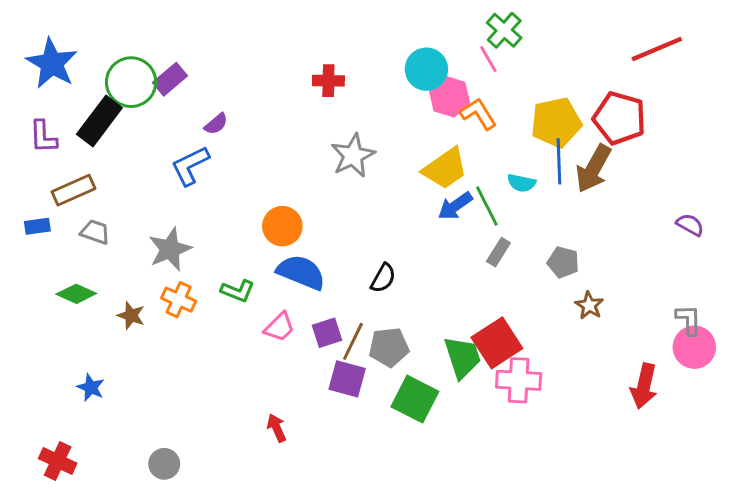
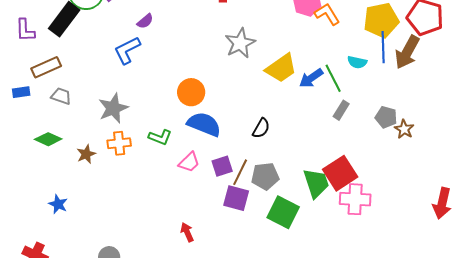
yellow trapezoid: (445, 169) -> (281, 68), moved
orange cross: (179, 300) -> (119, 143), turned -30
brown star: (589, 305) -> (404, 129), moved
brown star: (131, 315) -> (86, 154), turned 30

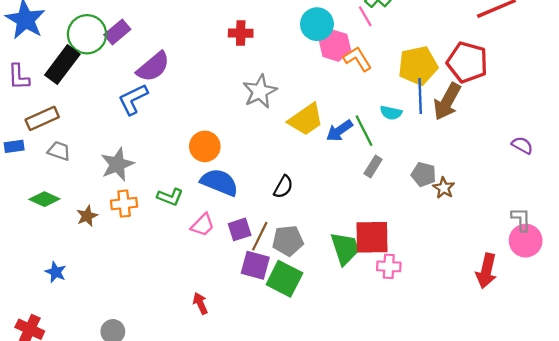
purple semicircle: (145, 21) -> (153, 67), size x1.8
red square: (340, 173) -> (372, 237), turned 32
pink cross: (355, 199) -> (389, 266), size x0.7
green square: (283, 212) -> (284, 279), moved

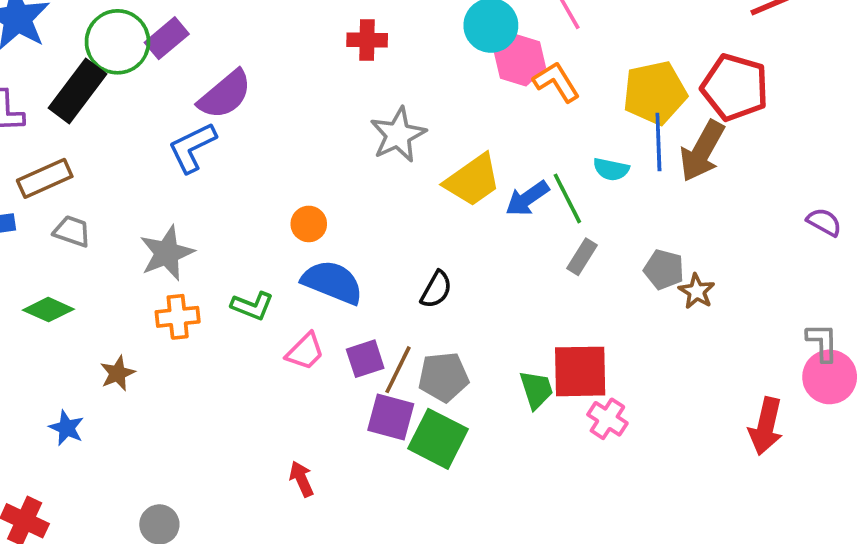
orange circle: (205, 146) -> (309, 224), size x0.7
brown star: (87, 216) -> (118, 373), moved
green trapezoid: (345, 248) -> (536, 390), size x0.7
pink cross: (389, 266) -> (607, 419), turned 30

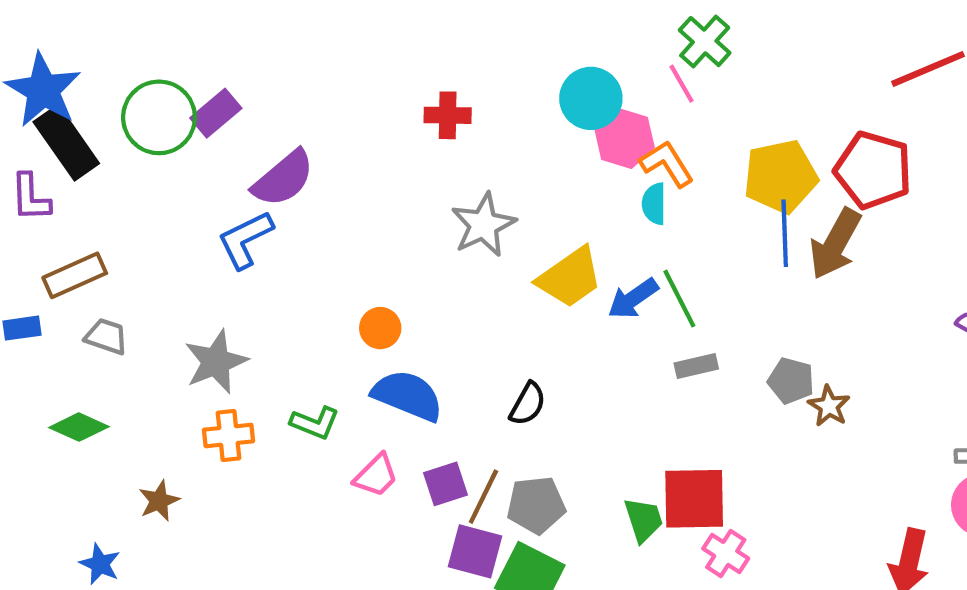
black rectangle: (77, 91) -> (66, 143), moved, turned -72
cyan semicircle: (611, 169) -> (654, 204), moved, turned 78
gray rectangle: (582, 257) -> (696, 366), turned 45

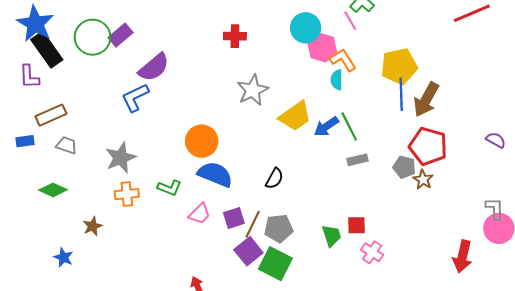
red pentagon: (873, 170) -> (428, 146), moved
orange circle: (380, 328) -> (202, 141), size x1.6
red square: (694, 499) -> (357, 225), size x0.6
purple square: (475, 551) -> (248, 251), turned 36

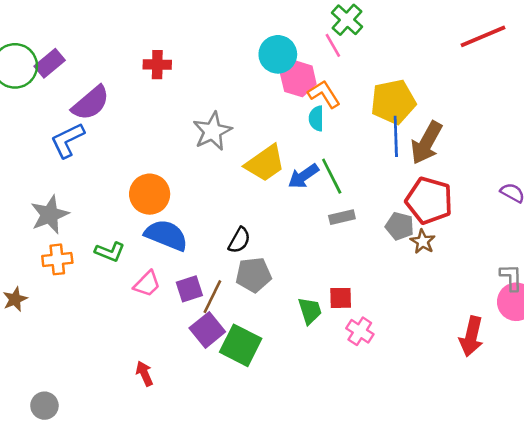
red cross: (235, 36) -> (157, 65), moved
gray pentagon: (279, 228) -> (253, 275), moved

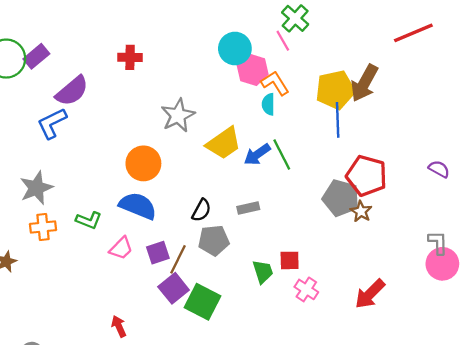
brown arrow: (427, 143) -> (364, 83), moved
orange circle: (150, 194) -> (143, 163), moved
gray rectangle: (342, 217) -> (248, 208), moved
gray pentagon: (400, 226) -> (341, 198), size x1.5
red arrow: (471, 336) -> (370, 294), moved, turned 32

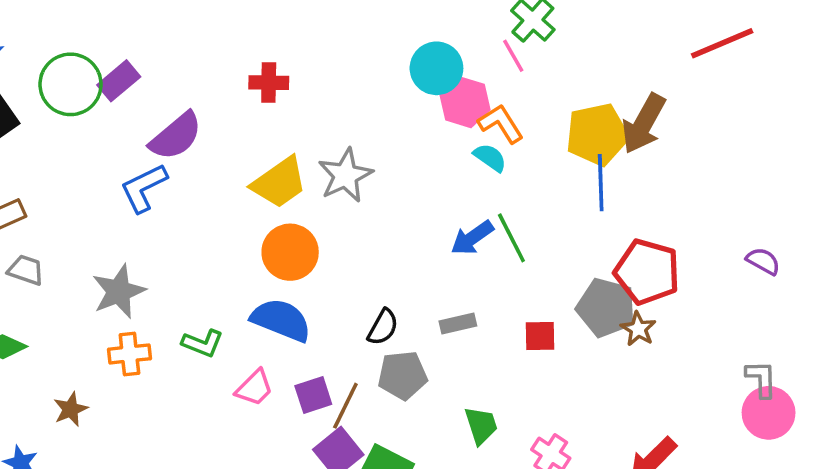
cyan semicircle: (268, 104) -> (490, 158), turned 125
yellow trapezoid: (224, 143) -> (279, 183), moved
red square: (290, 260) -> (540, 336), moved

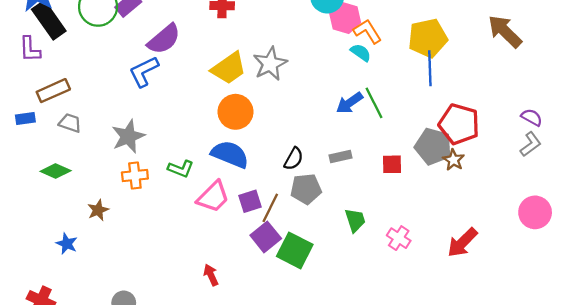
brown arrow: (644, 124) -> (505, 31), moved, turned 105
gray L-shape: (761, 379) -> (531, 144), moved, turned 55
pink trapezoid: (254, 388) -> (213, 197), size x1.4

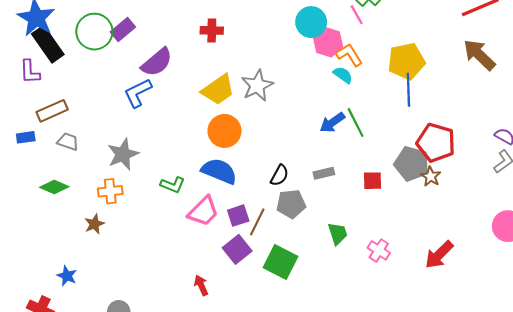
orange cross: (135, 176) -> (110, 191), moved
purple square: (266, 237) -> (237, 249), moved
blue star: (67, 244) -> (67, 276), moved

